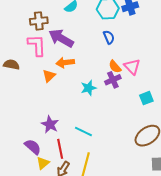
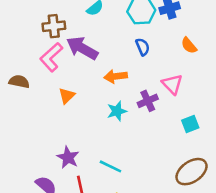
pink L-shape: (37, 45) -> (51, 57), turned -130
orange arrow: (65, 63) -> (116, 76), moved
orange semicircle: (115, 67) -> (189, 46), moved

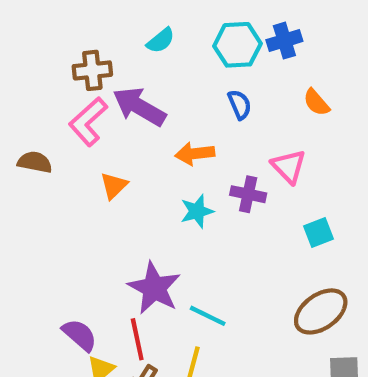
purple cross: (148, 101) -> (248, 194), turned 36
purple star: (68, 157) -> (154, 288), moved, size x1.4
cyan line: (110, 166) -> (208, 316), moved

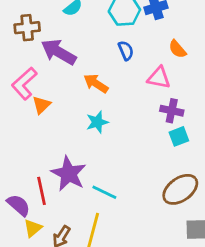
pink L-shape: (88, 122) -> (24, 83), moved
orange arrow: (195, 154) -> (96, 83), turned 40
pink triangle: (289, 166) -> (159, 78), moved, turned -35
purple cross: (248, 194) -> (172, 111), moved
red line: (137, 339) -> (41, 191), moved

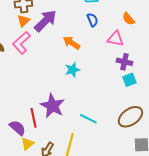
purple arrow: (59, 52) -> (45, 21), turned 105
orange triangle: (41, 105) -> (23, 21), moved
cyan line: (104, 192) -> (88, 119), moved

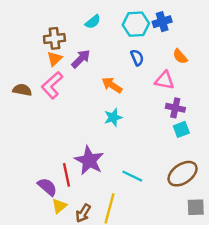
purple arrow: (45, 21) -> (81, 59), size x0.7

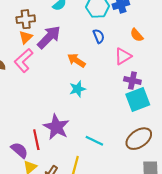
purple arrow: (81, 59) -> (49, 37), size x1.4
pink triangle: (165, 80) -> (123, 56), turned -42
cyan square: (181, 129) -> (138, 100), size x1.6

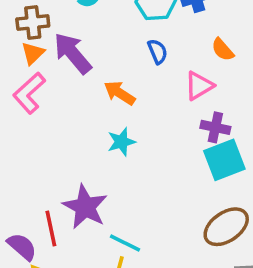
purple arrow: (49, 37) -> (73, 53), turned -85
cyan line: (94, 141) -> (125, 243), moved

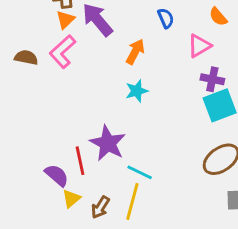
orange arrow: (120, 93) -> (135, 52), turned 85

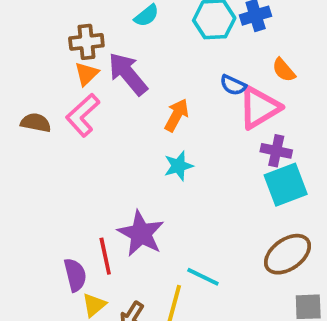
blue semicircle: (166, 18) -> (233, 85), moved, turned 138
pink triangle: (199, 46) -> (259, 108), size x1.4
cyan line: (140, 172) -> (203, 277), moved
purple semicircle: (57, 175) -> (75, 275), turned 35

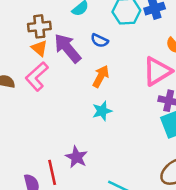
orange triangle: (86, 74) -> (39, 48), turned -36
blue semicircle: (233, 85) -> (100, 41), moved
purple star: (141, 234) -> (76, 157), size x0.7

